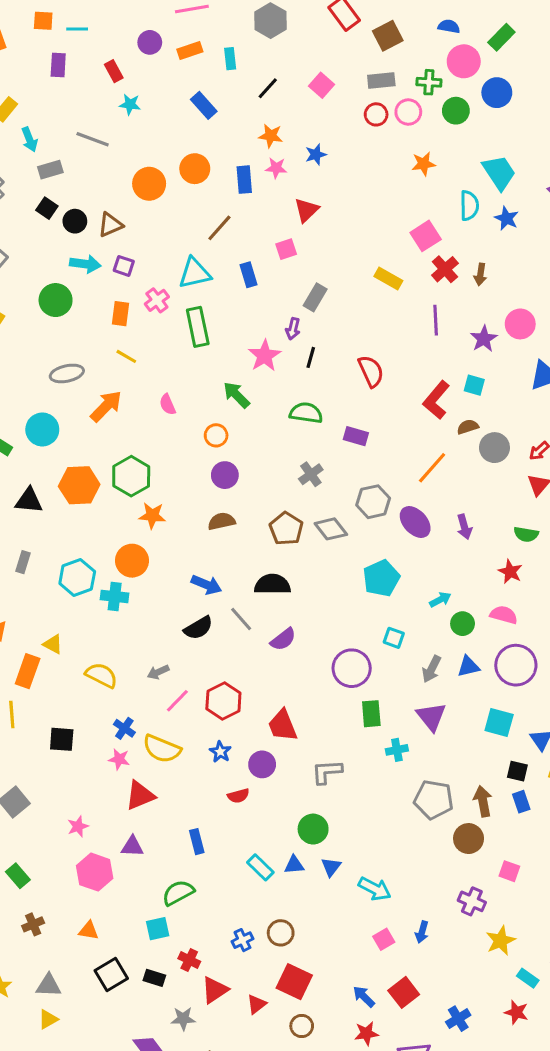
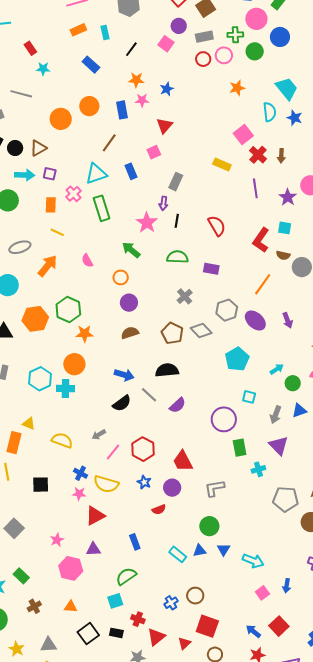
purple circle: (150, 42) -> (179, 26), moved
brown semicircle: (468, 427) -> (283, 255), turned -144

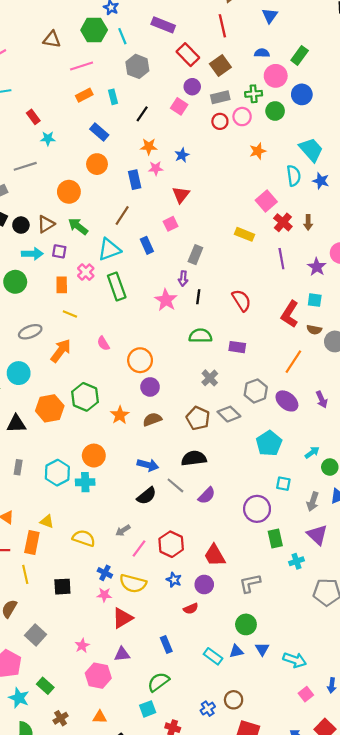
gray line: (21, 94) -> (25, 166), turned -30
orange circle: (89, 106) -> (97, 164), moved
green arrow: (131, 250) -> (78, 226), moved
orange circle: (121, 277) -> (140, 360), size x1.5
orange star: (85, 334) -> (120, 415), moved, turned -30

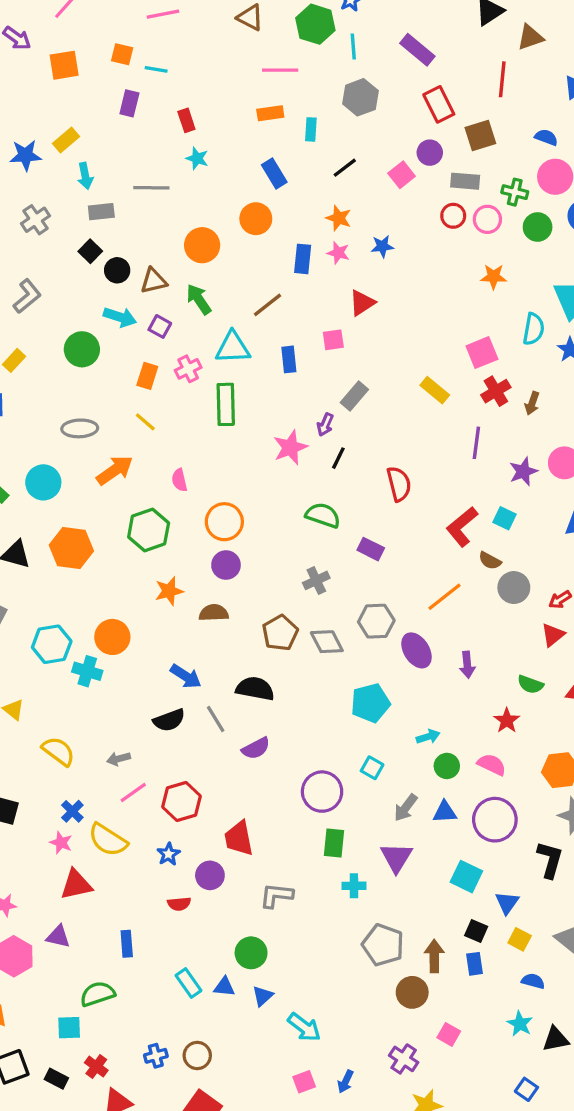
green hexagon: (85, 397) -> (149, 530), moved

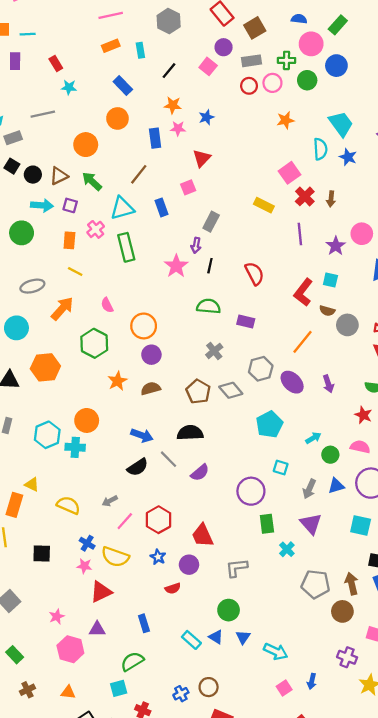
cyan cross: (354, 886) -> (287, 549), turned -32
blue triangle: (224, 987) -> (216, 637), turned 40

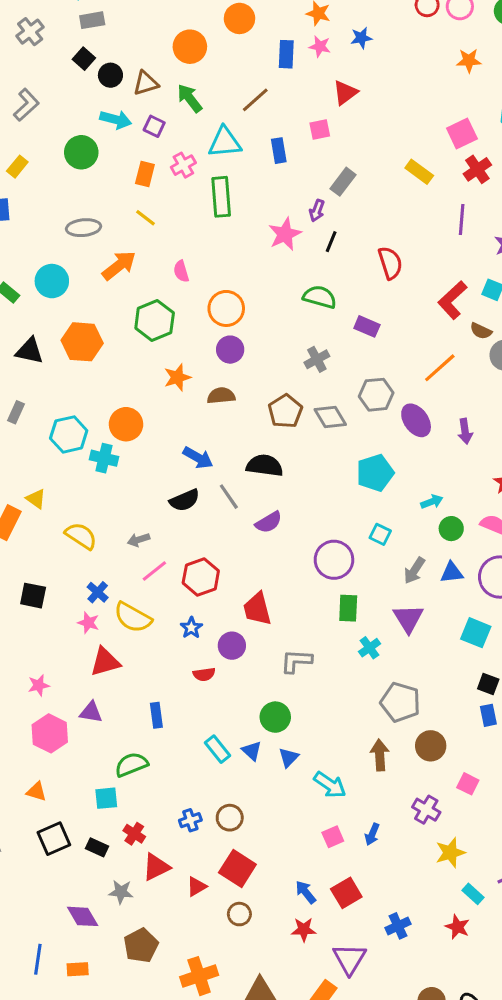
brown arrow: (352, 584) -> (380, 755), moved

